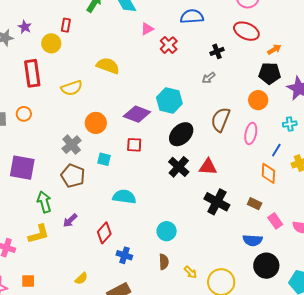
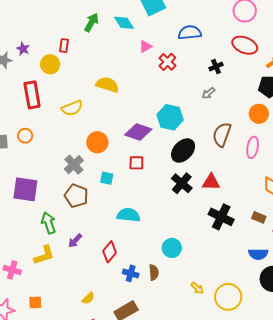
brown semicircle: (164, 262) -> (154, 272), moved

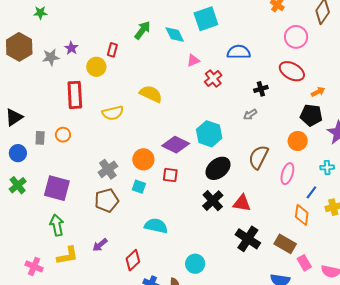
orange circle: (97, 142) -> (143, 159), moved
brown pentagon: (76, 196) -> (107, 200), turned 30
brown rectangle: (259, 217) -> (285, 244), size x1.5
green arrow: (49, 223) -> (57, 225), moved

